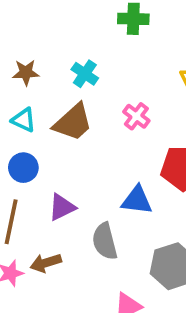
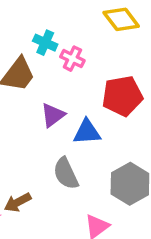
cyan cross: (85, 74) -> (45, 43), moved
purple triangle: (62, 207) -> (53, 115), moved

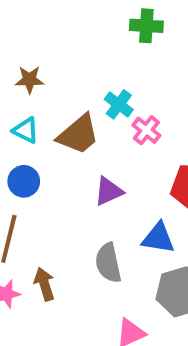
blue triangle: (87, 132) -> (158, 238), moved
brown arrow: (18, 202) -> (44, 284), turned 88

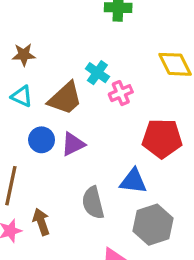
pink cross: (146, 130) -> (121, 93), turned 30
blue circle: (24, 181) -> (42, 140), moved
purple triangle: (109, 191) -> (73, 144), moved

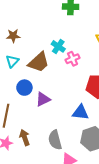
cyan triangle: (22, 96) -> (12, 61), turned 48
purple triangle: (73, 144) -> (43, 99), moved
gray semicircle: (93, 203) -> (55, 140), moved

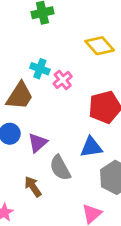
brown arrow: (25, 138) -> (33, 187), moved
gray semicircle: (55, 140) -> (60, 168), moved

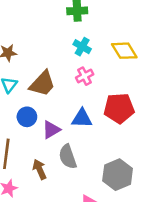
cyan cross: (40, 69) -> (82, 47), moved
blue triangle: (91, 147) -> (82, 118), moved

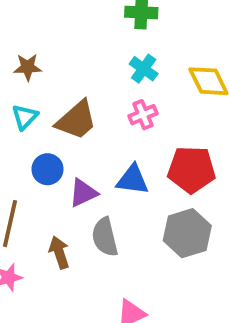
gray hexagon: (118, 175) -> (187, 233), moved

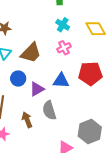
gray hexagon: (187, 233) -> (90, 132), moved

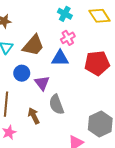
blue triangle: (61, 81) -> (60, 58), moved
purple triangle: (37, 89) -> (42, 83), turned -35

